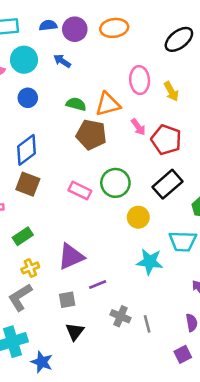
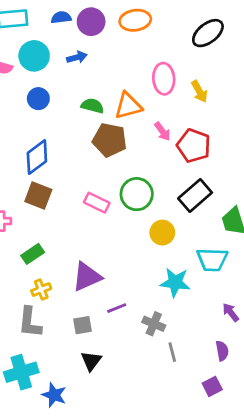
blue arrow: (62, 61) -> (77, 57), turned 132
gray L-shape: (20, 297) -> (30, 322), turned -52
gray cross: (120, 316) -> (154, 324), moved

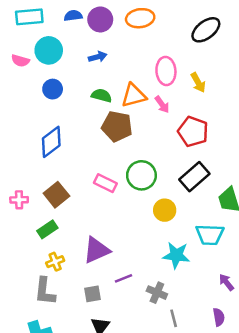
blue arrow: (77, 57) -> (98, 57), moved
pink arrow: (162, 131) -> (162, 104), moved
brown square: (38, 196) -> (56, 195), moved, turned 30

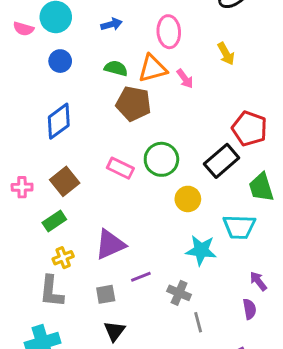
pink ellipse: (166, 71) -> (169, 32), moved
red pentagon: (193, 132) -> (249, 129), moved
purple semicircle: (219, 317) -> (249, 309), moved

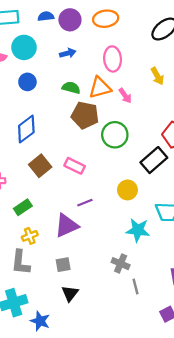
green circle: (161, 159) -> (115, 135), moved
brown square: (65, 181) -> (40, 166), moved
purple line: (141, 277) -> (85, 203), moved

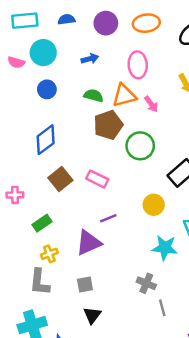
orange ellipse: (106, 19) -> (146, 23), moved
purple circle: (70, 20) -> (106, 23), moved
brown pentagon: (85, 115) -> (108, 125), turned -30

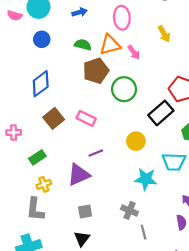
gray square: (85, 285) -> (85, 212), moved

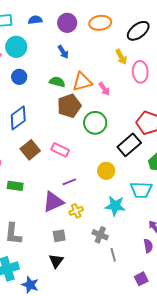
blue arrow: (80, 12) -> (63, 52), moved, turned 72
pink ellipse: (122, 18) -> (140, 72), moved
yellow arrow: (164, 34) -> (121, 57), moved
green rectangle: (37, 157) -> (15, 186), turned 42
yellow cross: (44, 184) -> (76, 211), moved

